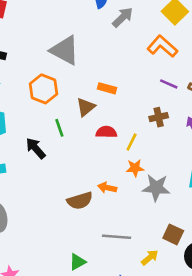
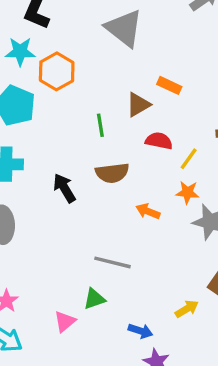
orange hexagon: (43, 89) -> (57, 71), moved
black arrow: (36, 148) -> (64, 188), moved
brown semicircle: (80, 201) -> (112, 173), moved
gray line: (116, 237) -> (112, 262), moved

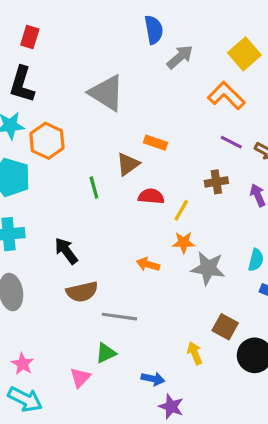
brown semicircle: (112, 173) -> (82, 292), moved
yellow arrow: (187, 309) -> (195, 353), turned -75

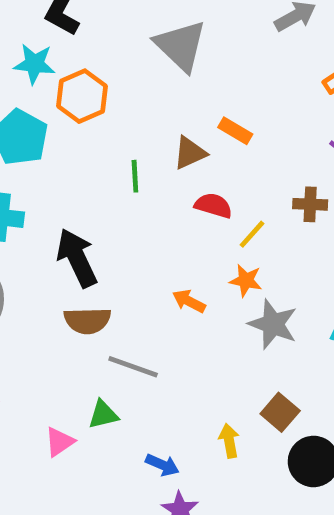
black arrow: (66, 251) -> (77, 258), size x1.4

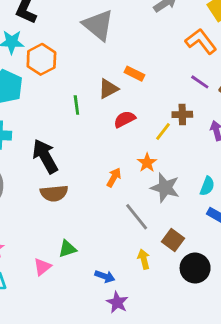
red semicircle: (213, 206) -> (125, 119), turned -40
yellow line: (252, 234) -> (163, 131), moved
orange star: (246, 281) -> (147, 163), turned 30
orange arrow: (189, 301) -> (114, 177), turned 96
gray line: (133, 367) -> (137, 217), moved, turned 36

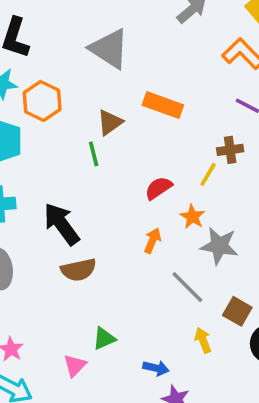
orange rectangle: (134, 74) -> (163, 105), size x1.5
brown triangle: (108, 89) -> (110, 122), moved
red semicircle: (125, 119) -> (158, 188), moved

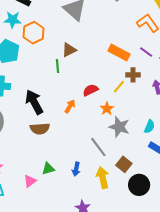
orange rectangle: (163, 105) -> (119, 53), moved
orange arrow: (152, 241) -> (70, 106), moved
yellow arrow: (203, 340) -> (103, 178), size x1.5
blue arrow: (156, 368) -> (76, 169), moved, turned 80

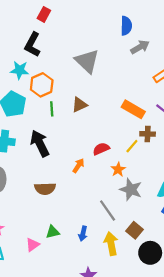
green line: (58, 66) -> (52, 109), moved
black arrow: (34, 102) -> (40, 143), moved

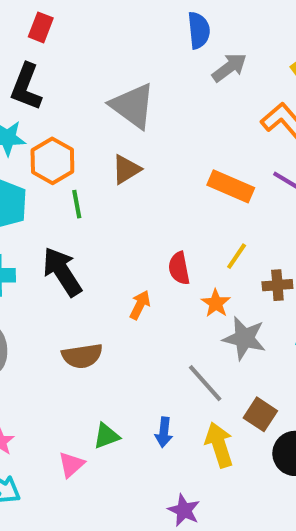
brown triangle: (79, 105) -> (126, 169), moved
brown cross: (148, 134) -> (277, 285), moved
red semicircle: (101, 149) -> (179, 268), turned -70

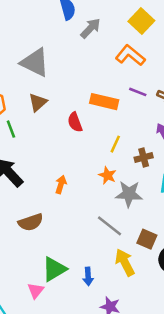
red semicircle: (179, 268) -> (75, 122), moved
blue arrow: (164, 432) -> (88, 276), moved
green triangle: (106, 436) -> (54, 269), size x1.5

